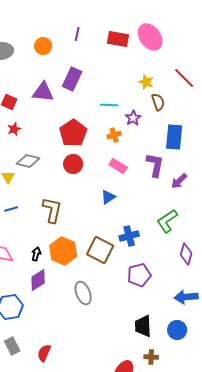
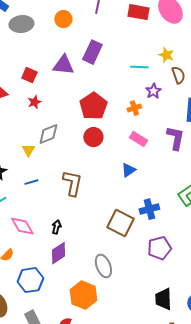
cyan line: (109, 105) -> (139, 67), moved
gray diamond: (28, 161) -> (48, 134), turned -35
orange hexagon: (63, 251) -> (83, 295), moved

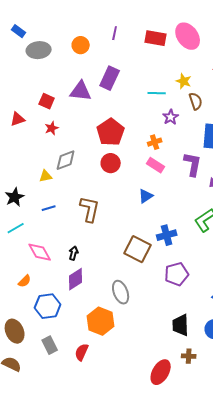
orange cross: (134, 108) -> (155, 142), moved
yellow triangle: (28, 150) -> (46, 176), turned 48

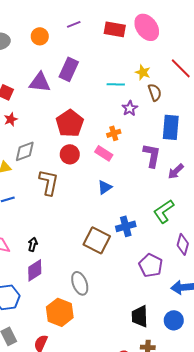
purple line: (115, 33) -> (74, 24), turned 56
pink rectangle: (156, 165) -> (104, 153), moved
brown L-shape: (90, 209) -> (49, 182), moved
purple pentagon: (177, 274) -> (151, 265), moved, turned -30

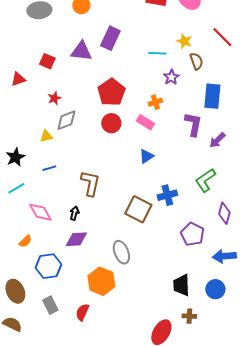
red star: (11, 119) -> (54, 98), moved
brown L-shape: (49, 182) -> (90, 183), moved
purple diamond: (35, 270) -> (76, 239), turned 30

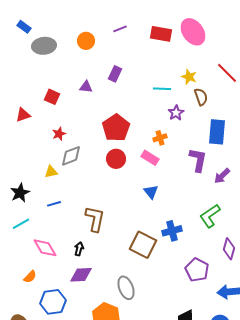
purple rectangle: (110, 38) -> (115, 74), size x0.7
purple triangle: (81, 51) -> (86, 87), size x0.6
blue triangle: (146, 156) -> (151, 192), turned -35

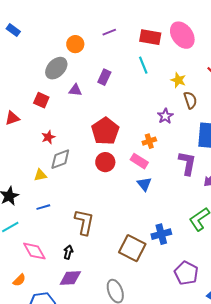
gray ellipse: (44, 46) -> (56, 68), moved, turned -40
cyan line: (162, 89) -> (143, 65), moved, turned 66
blue triangle: (151, 192) -> (144, 184), moved

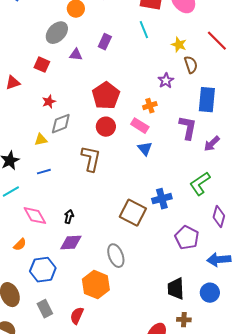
brown L-shape: (84, 222) -> (91, 159), moved

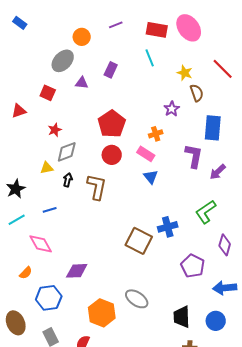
blue line: (44, 172) -> (50, 210), moved
black arrow: (69, 217) -> (68, 180), moved
gray ellipse: (116, 256) -> (137, 299), moved, turned -35

